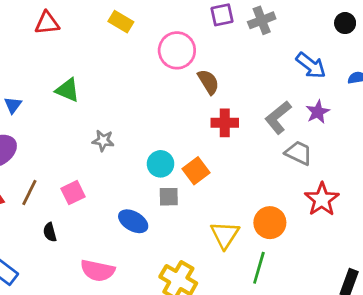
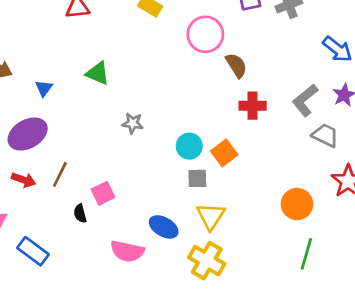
pink square: (73, 193) -> (103, 193), moved
blue ellipse: (133, 221) -> (164, 227), moved
yellow triangle: (225, 235) -> (211, 216), moved
green line: (259, 268) -> (306, 254), moved

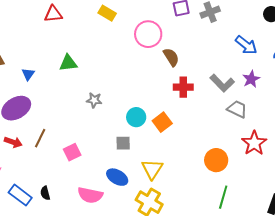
green triangle: (98, 73) -> (68, 63), turned -30
gray L-shape: (305, 100) -> (222, 83), turned -95
gray square: (197, 178) -> (123, 143), moved
black semicircle: (80, 213) -> (45, 193), moved

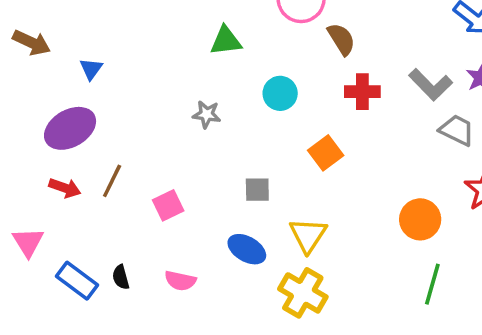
green triangle: (68, 63) -> (226, 41), moved
cyan circle: (136, 117) -> (280, 93), moved
pink semicircle: (90, 195) -> (180, 281), moved, size x0.7

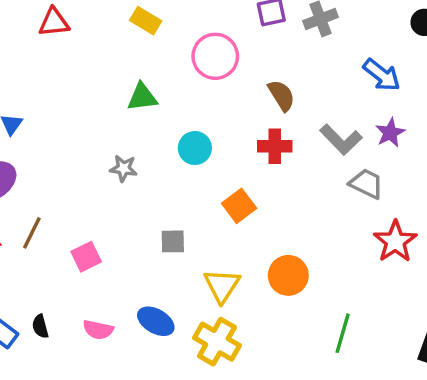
brown semicircle: (341, 39) -> (281, 95), moved
orange circle: (420, 219) -> (288, 275), moved
blue ellipse: (247, 249) -> (156, 321), moved

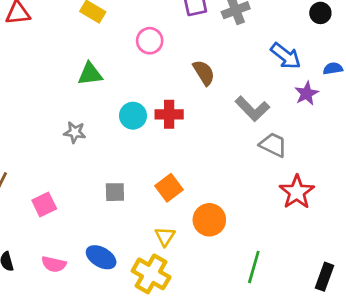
pink circle: (215, 56) -> (150, 41), size x0.7
purple star: (390, 133) -> (307, 93), moved
red cross: (275, 146) -> (169, 114), moved
orange square: (239, 206) -> (169, 188), moved
yellow triangle: (222, 286) -> (165, 236), moved, size x0.7

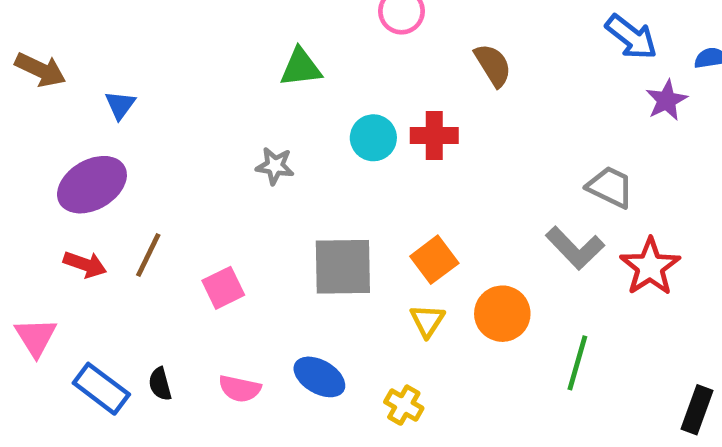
gray L-shape: (252, 109) -> (575, 248), moved
gray square: (115, 192) -> (343, 267), size x1.8
yellow triangle: (165, 236) -> (427, 321), moved
green line: (254, 267) -> (577, 363), moved
yellow cross: (151, 274) -> (404, 405), size x0.6

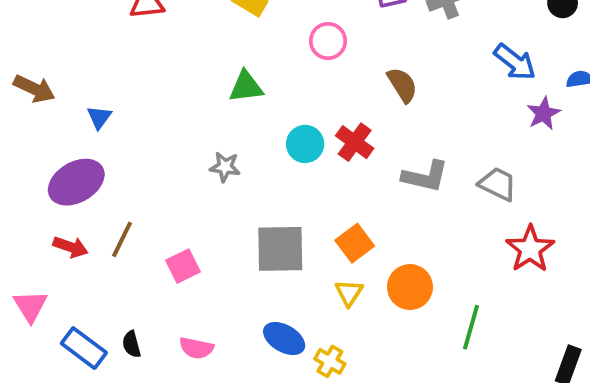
red cross: (434, 135) -> (355, 142), turned 36
gray L-shape: (575, 248) -> (425, 176), moved, turned -33
blue ellipse: (319, 377) -> (284, 339), moved

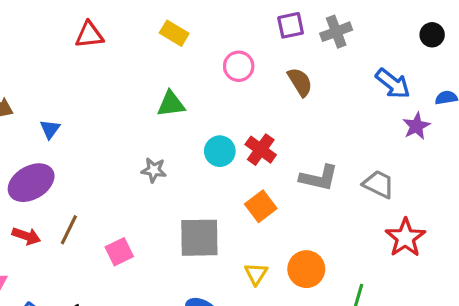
brown semicircle: (402, 85) -> (300, 82), moved
orange square: (355, 243) -> (261, 206), moved

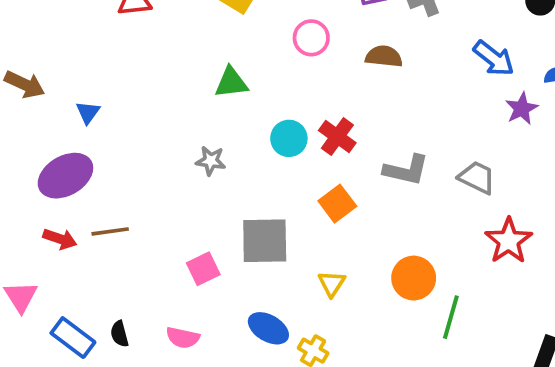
brown semicircle: (300, 82) -> (384, 56), turned -52
brown line: (69, 230) -> (110, 231), turned 56
pink square: (119, 252) -> (203, 269), moved
orange circle: (306, 269) -> (414, 278), moved

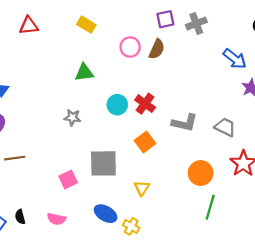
brown semicircle: (384, 56) -> (157, 49), moved, turned 108
orange circle: (414, 278) -> (201, 173), moved

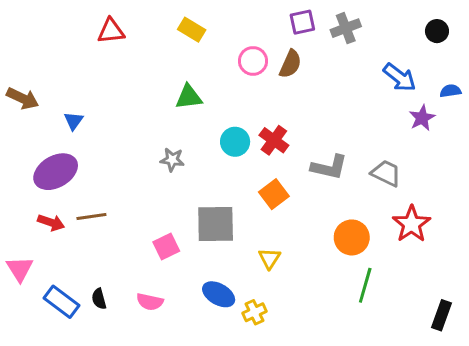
yellow cross: (131, 226) -> (254, 312), turned 35

